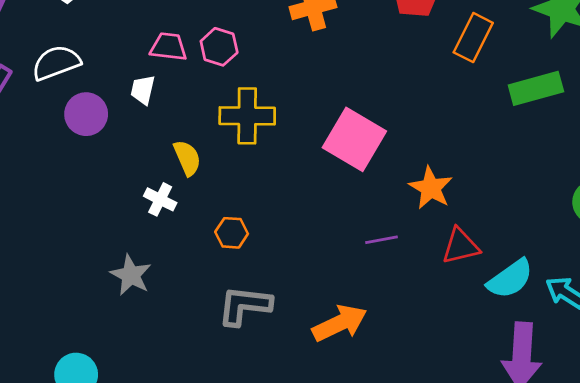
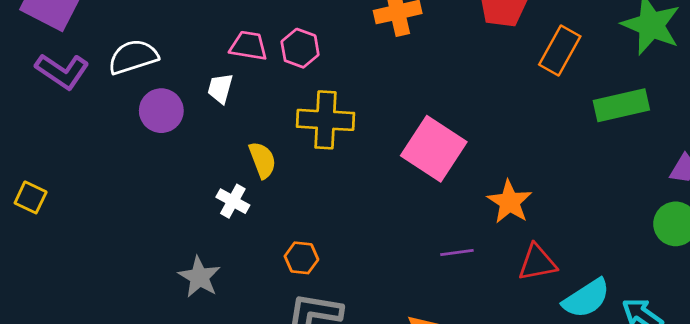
orange hexagon: (232, 233) -> (301, 258), moved

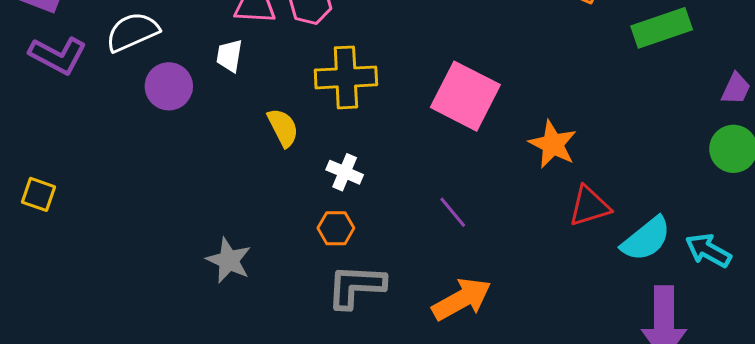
white cross: (233, 201) -> (345, 172), moved
purple line: (457, 253) -> (453, 212), moved, turned 64

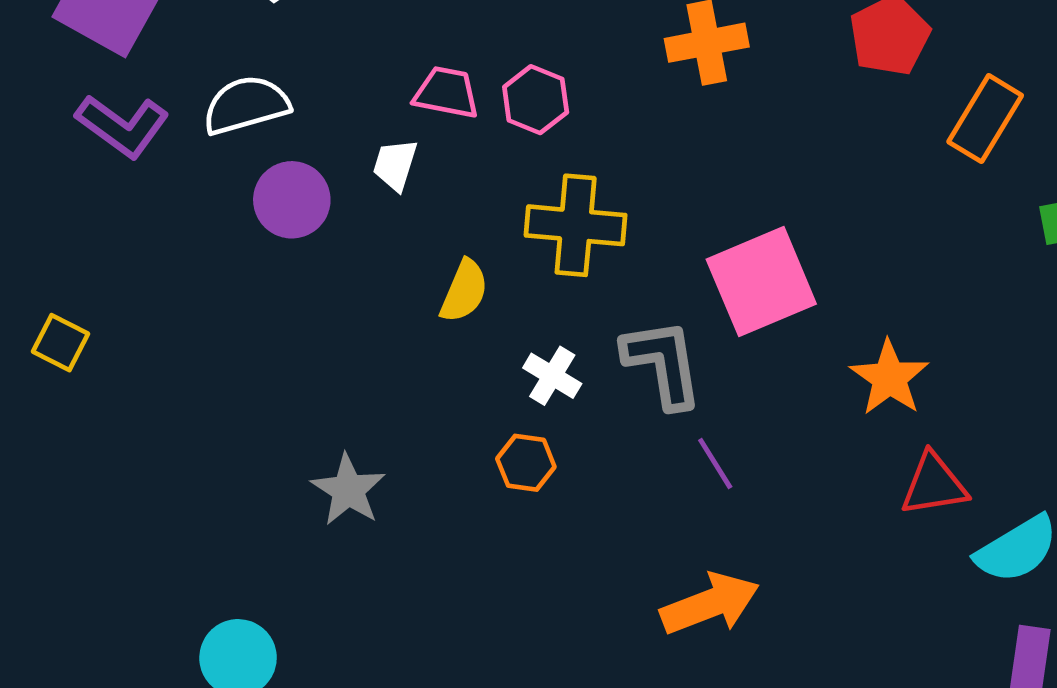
pink square: (465, 96) -> (761, 282), turned 32
yellow semicircle: (283, 128) -> (464, 291), turned 42
gray L-shape: (356, 286) -> (663, 363), moved, turned 70

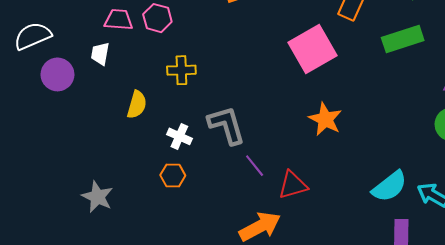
yellow cross: (576, 225) -> (181, 70), size x0.7
pink square: (761, 282) -> (312, 49), moved
red triangle: (934, 484) -> (293, 185), moved

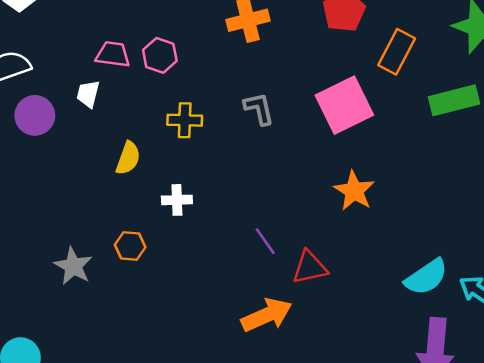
gray L-shape: (227, 125) -> (259, 109), moved, size x0.7
white cross: (179, 136) -> (177, 200), turned -30
orange hexagon: (173, 175) -> (130, 246), moved

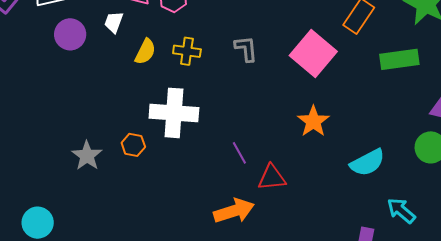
pink square: (344, 105) -> (313, 53), turned -30
yellow semicircle: (128, 158) -> (145, 52), moved
white cross: (177, 200) -> (174, 113), size x2.0
cyan semicircle: (426, 277) -> (367, 163), moved

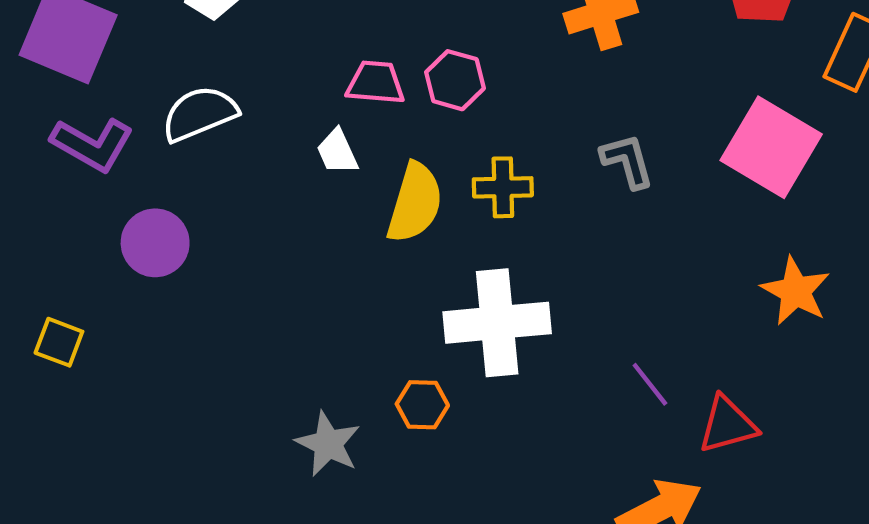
white trapezoid: (114, 22) -> (337, 152), turned -35
purple circle: (70, 34) -> (155, 243), moved
yellow semicircle: (145, 52) -> (415, 203), size x1.4

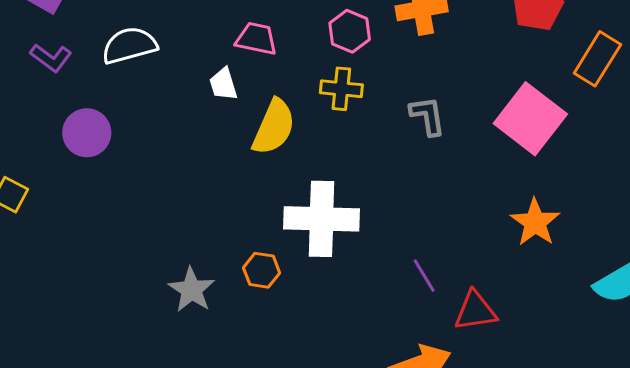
pink hexagon: (455, 80) -> (350, 31), moved
purple L-shape: (92, 144) -> (51, 58), size x0.7
yellow cross: (503, 187) -> (341, 89), moved

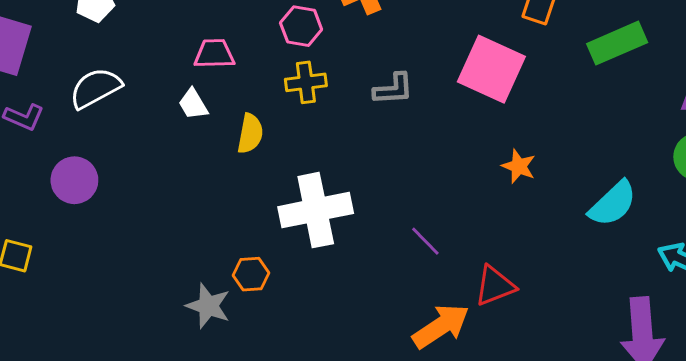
gray L-shape: (428, 116) -> (393, 89), turned 108
yellow semicircle: (274, 127) -> (250, 134), size x0.7
orange star: (535, 222) -> (519, 166), size x0.7
orange hexagon: (262, 270) -> (251, 274), moved
red triangle: (475, 311) -> (495, 286), moved

